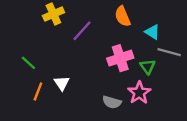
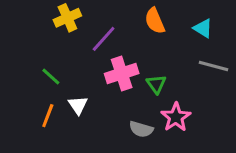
cyan triangle: (152, 32) -> (203, 28), moved
pink cross: (120, 58) -> (122, 73), moved
green line: (28, 63) -> (51, 76), moved
green triangle: (148, 66) -> (156, 84), moved

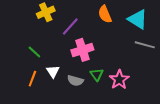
cyan triangle: (203, 28) -> (138, 19), size x1.5
green triangle: (156, 84) -> (97, 74), moved
gray semicircle: (141, 129) -> (75, 81), moved

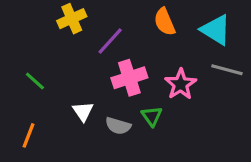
green line: (34, 52) -> (35, 81), moved
orange line: (32, 79) -> (29, 135), moved
pink star: (119, 80) -> (181, 84), moved

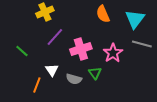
cyan triangle: (216, 30) -> (135, 19), turned 35
purple line: (110, 41) -> (55, 37), moved
orange line: (29, 135) -> (37, 85), moved

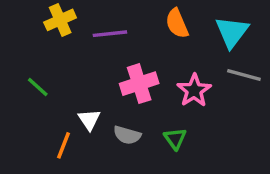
yellow cross: (45, 12) -> (60, 20), moved
purple line: (55, 37) -> (110, 34), moved, turned 42
green triangle: (95, 73) -> (175, 139), moved

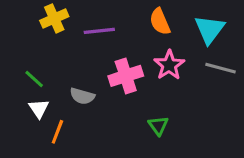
pink star: (194, 90) -> (169, 65), moved
white triangle: (89, 120) -> (39, 109), moved
gray semicircle: (127, 135) -> (82, 96), moved

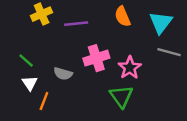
pink star: (169, 65) -> (130, 68), moved
green triangle: (158, 126) -> (121, 96), size x1.5

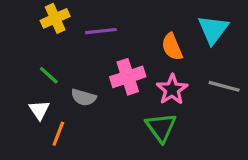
orange semicircle: (123, 16) -> (172, 47), moved
gray line: (169, 52) -> (224, 86), moved
green line: (26, 60) -> (49, 75), moved

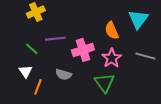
purple line: (101, 31) -> (55, 39), moved
gray semicircle: (84, 97) -> (63, 75), moved

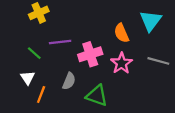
gray semicircle: (63, 75) -> (69, 81), turned -84
green triangle: (104, 83) -> (97, 96), moved, turned -35

